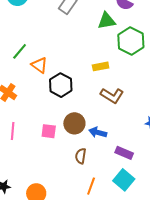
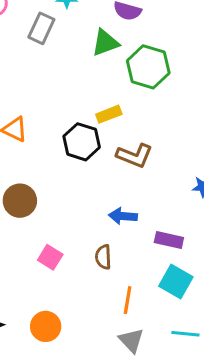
black hexagon: (61, 85) -> (82, 142), moved
brown circle: (74, 123) -> (20, 201), moved
pink square: (49, 131) -> (50, 257), moved, turned 35

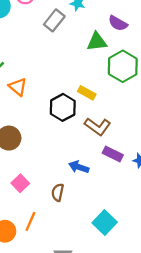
yellow rectangle: (109, 114) -> (87, 93), turned 36
purple rectangle: (169, 240) -> (113, 154), moved
orange line: (128, 300) -> (30, 221), moved

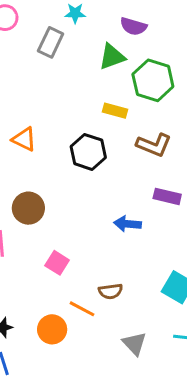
yellow rectangle: (87, 93) -> (115, 111), moved
brown L-shape: (98, 126) -> (154, 145), moved
brown semicircle: (58, 192) -> (111, 291), moved, turned -96
orange line: (30, 221) -> (82, 309), turned -72

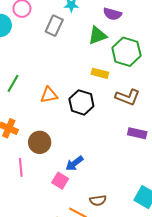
orange triangle: (24, 139) -> (49, 95), moved, turned -36
blue arrow: (127, 224) -> (74, 163), moved, turned -42

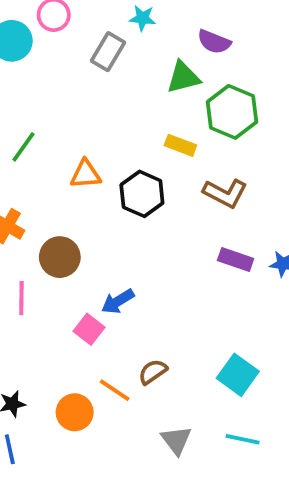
brown semicircle: (98, 200) -> (153, 372), turned 147

